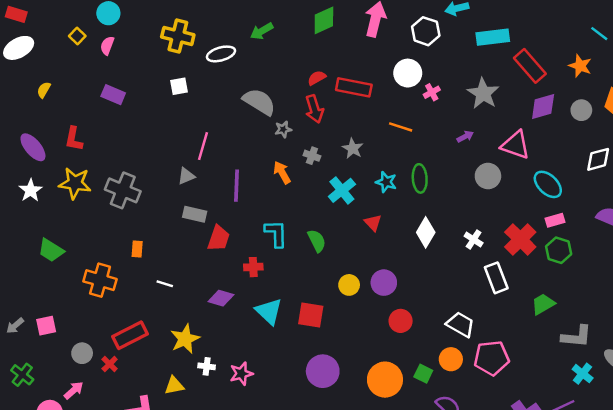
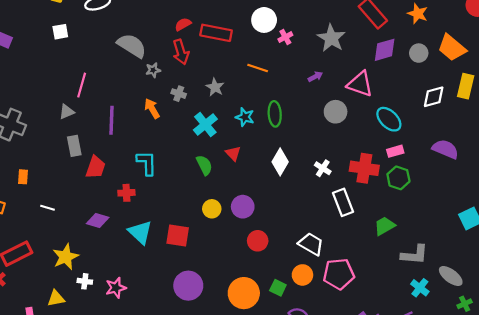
gray rectangle: (195, 214) -> (74, 146), turned 66
red cross: (520, 239) -> (364, 168), turned -36
green semicircle: (317, 241) -> (204, 165), moved

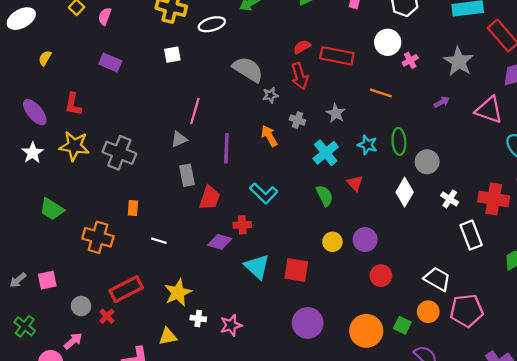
gray circle: (336, 112) -> (427, 162), moved
cyan L-shape: (147, 163) -> (264, 193), turned 135
purple diamond: (98, 221) -> (220, 242), moved

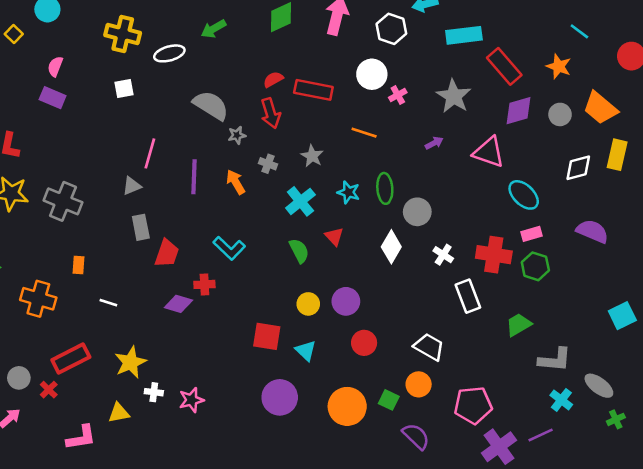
pink semicircle: (105, 16) -> (55, 66), moved
purple line: (226, 148) -> (194, 177), moved
cyan triangle: (257, 267) -> (306, 351), moved, size x0.7
pink pentagon: (467, 311) -> (473, 405), moved

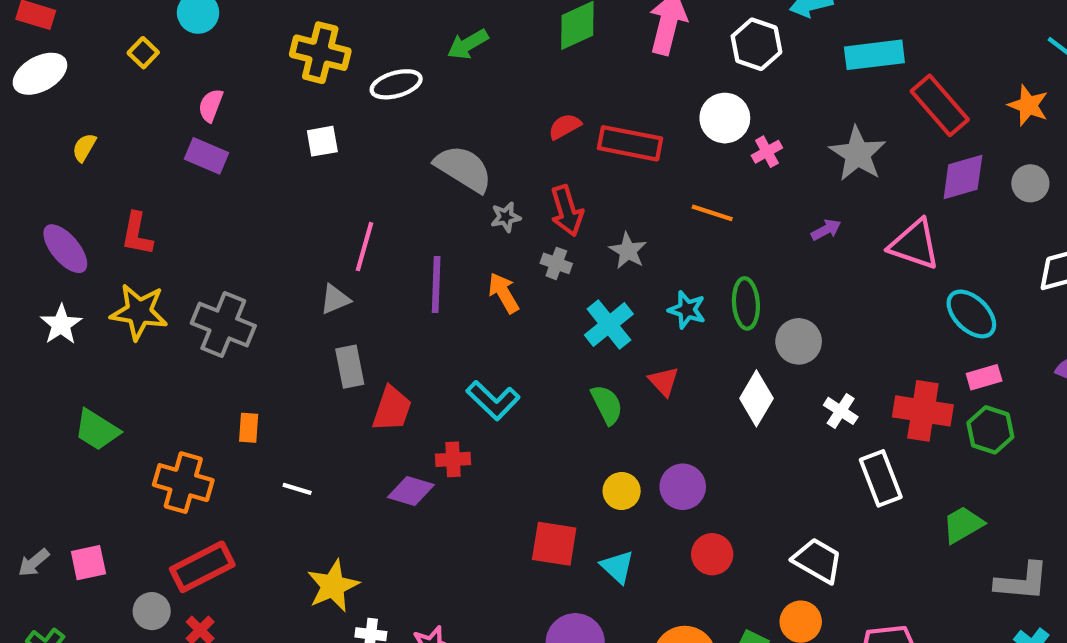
red arrow: (271, 113) -> (567, 211), moved
red rectangle: (71, 358) -> (202, 567), moved

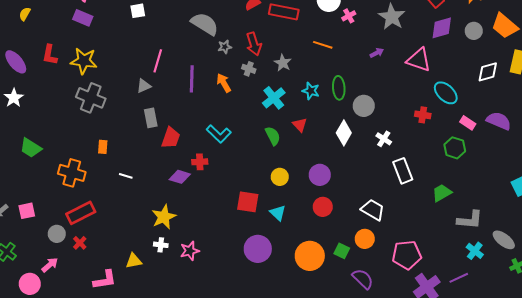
yellow star: (139, 312) -> (84, 61), moved
pink rectangle: (984, 377) -> (468, 123), moved, turned 49
red cross: (923, 411) -> (423, 115), moved, size x0.6
purple circle: (683, 487) -> (320, 175), moved
yellow star: (333, 586) -> (164, 217), moved

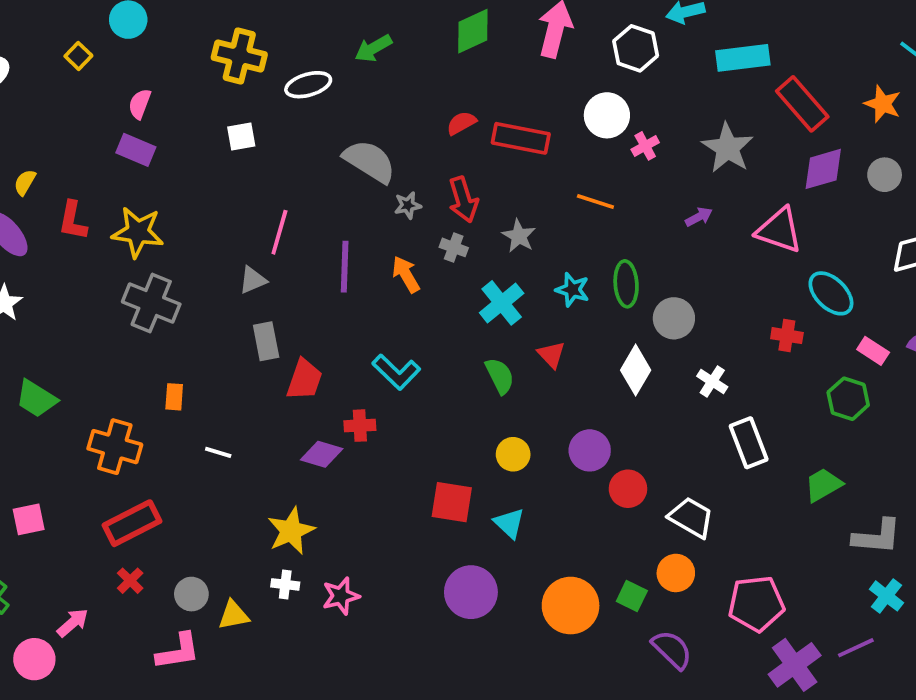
yellow semicircle: (25, 14) -> (25, 182), moved
red circle: (323, 207) -> (628, 489), moved
gray circle: (57, 234) -> (191, 594), moved

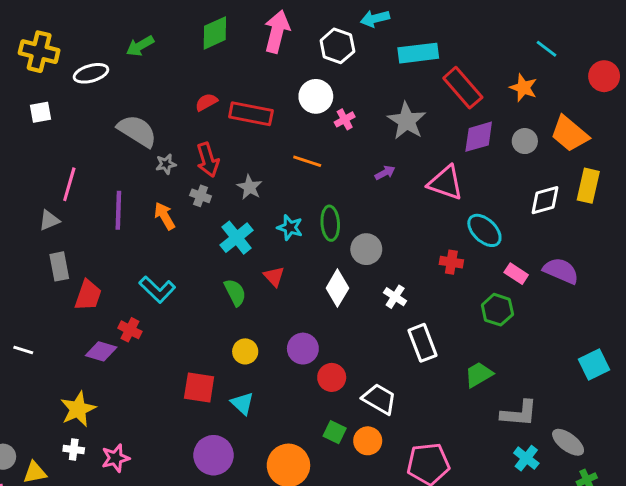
red cross: (360, 426) -> (130, 330), turned 30
green square: (632, 596) -> (335, 432), moved

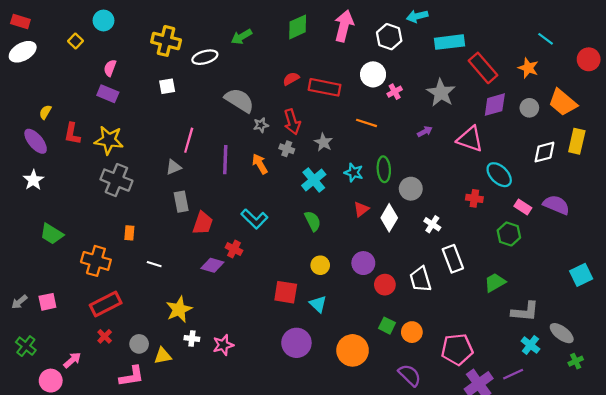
red triangle: (274, 277) -> (361, 209), moved, turned 35
white trapezoid: (379, 399) -> (420, 279), moved, turned -136
yellow star: (78, 409) -> (179, 309), moved

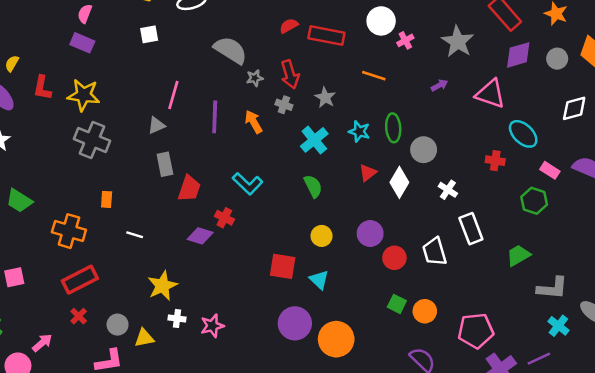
orange circle: (353, 350) -> (336, 339), moved

